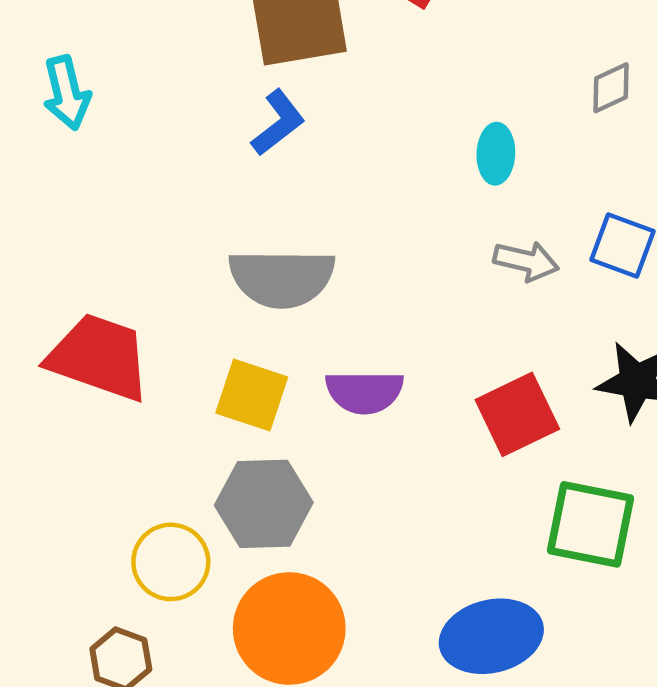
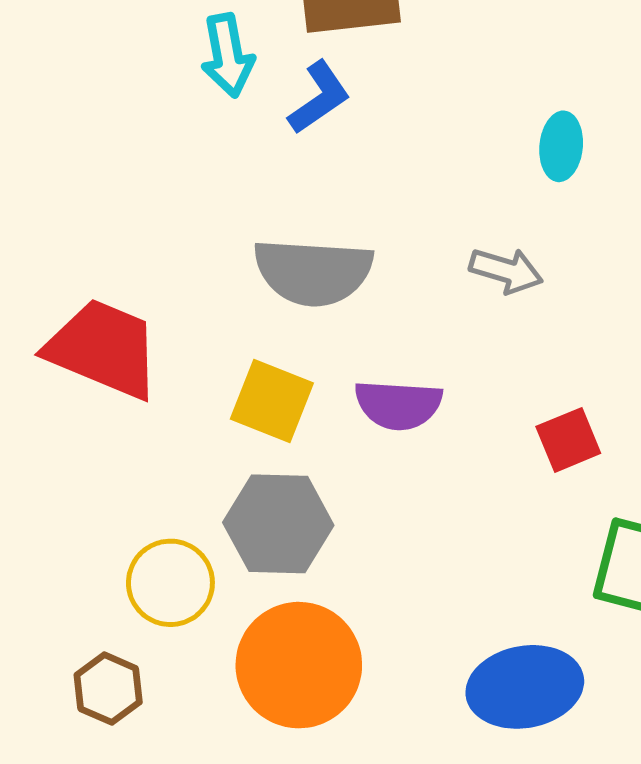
cyan arrow: (67, 93) -> (228, 55), moved
gray arrow: (526, 261) -> (506, 271), moved
red square: (517, 414) -> (568, 440), size x0.7

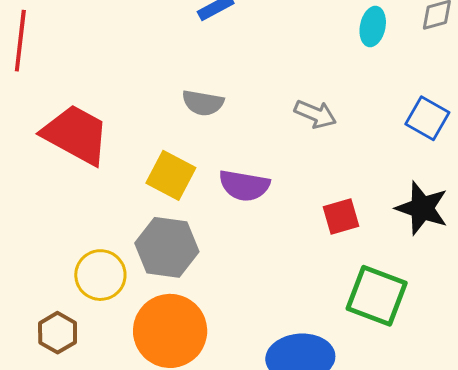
cyan ellipse: (561, 146) -> (373, 27), moved
gray semicircle: (313, 272) -> (203, 103), size x0.6

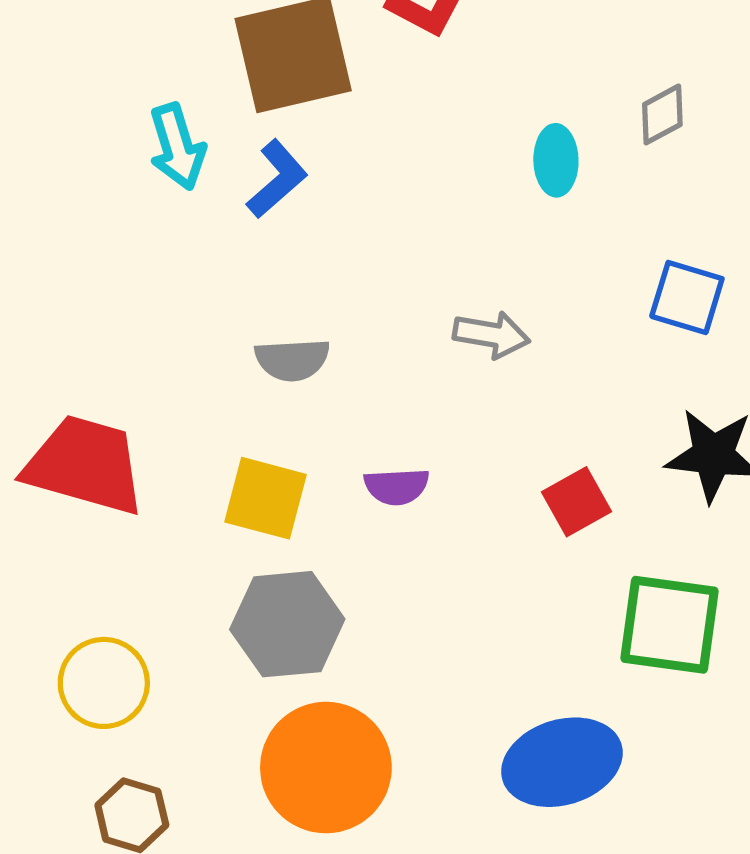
purple semicircle: (244, 186) -> (397, 486), size x0.7
yellow circle: (100, 275) -> (104, 683), moved

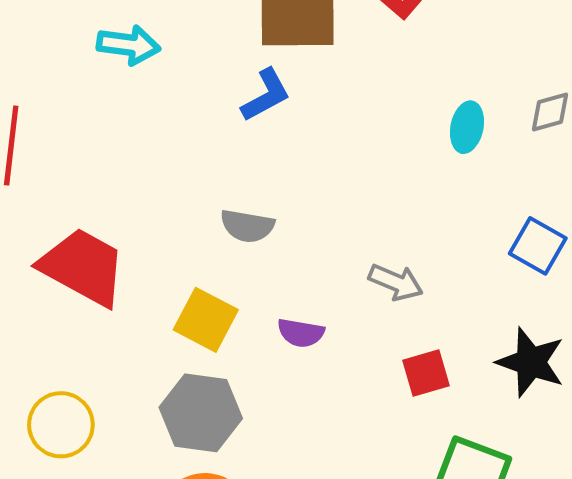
cyan arrow: (177, 147) -> (128, 45), moved, turned -78
gray arrow: (491, 335) -> (396, 282), moved

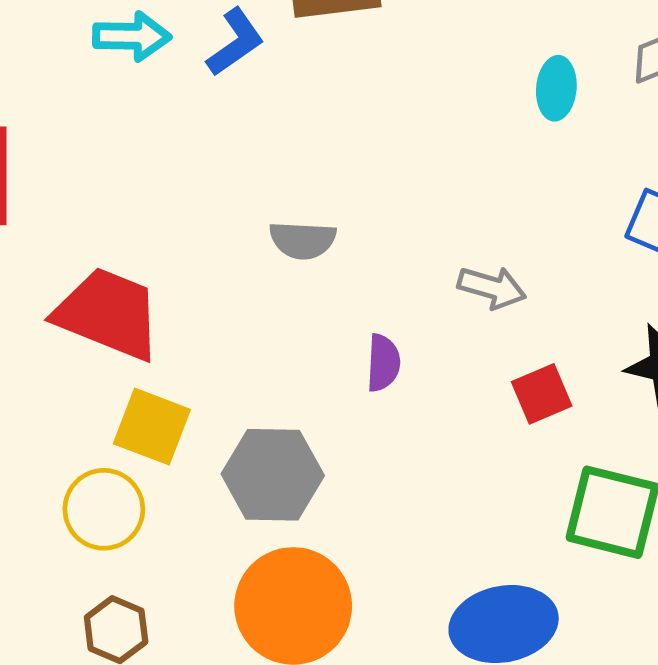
blue L-shape: (266, 95) -> (235, 42), moved
yellow square: (206, 320) -> (152, 427), moved
purple semicircle: (301, 333) -> (383, 363), turned -90

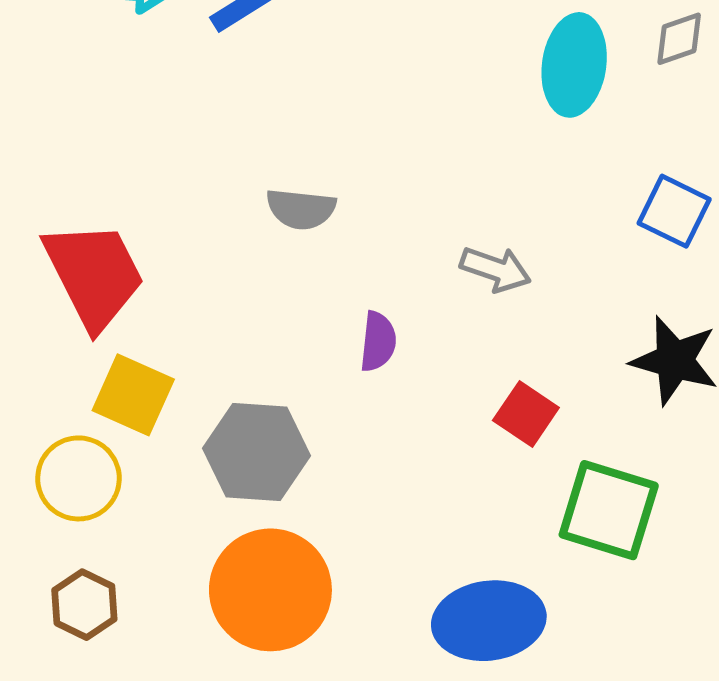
cyan ellipse: (556, 88) -> (574, 65), size x1.5
red trapezoid: (108, 314) -> (94, 275), turned 38
red square: (542, 394) -> (526, 414), moved, turned -36

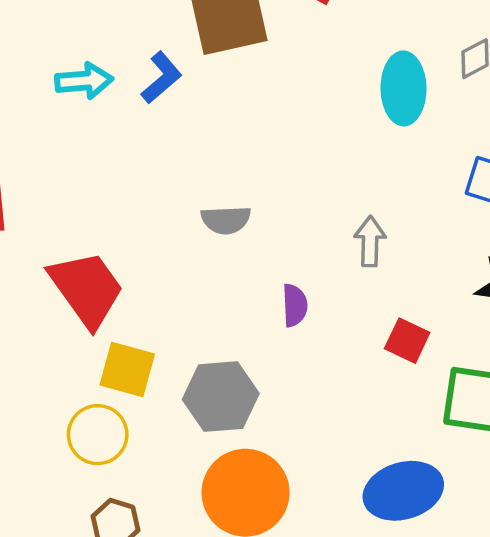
gray arrow: (496, 269) -> (370, 241), turned -99

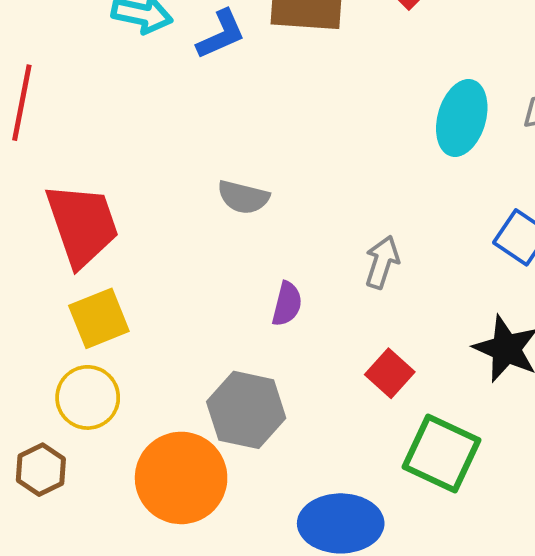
yellow square: (127, 370) -> (99, 318), turned 36
gray hexagon: (221, 397) -> (246, 410), moved
yellow circle: (98, 435) -> (88, 397), moved

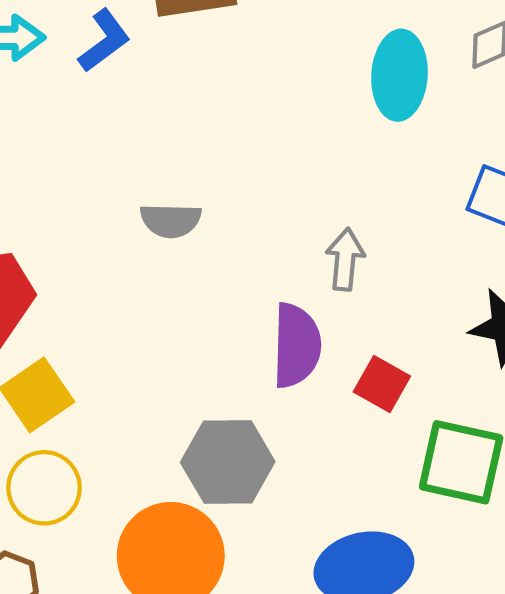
purple semicircle: (287, 304) -> (296, 345), moved, size x1.6

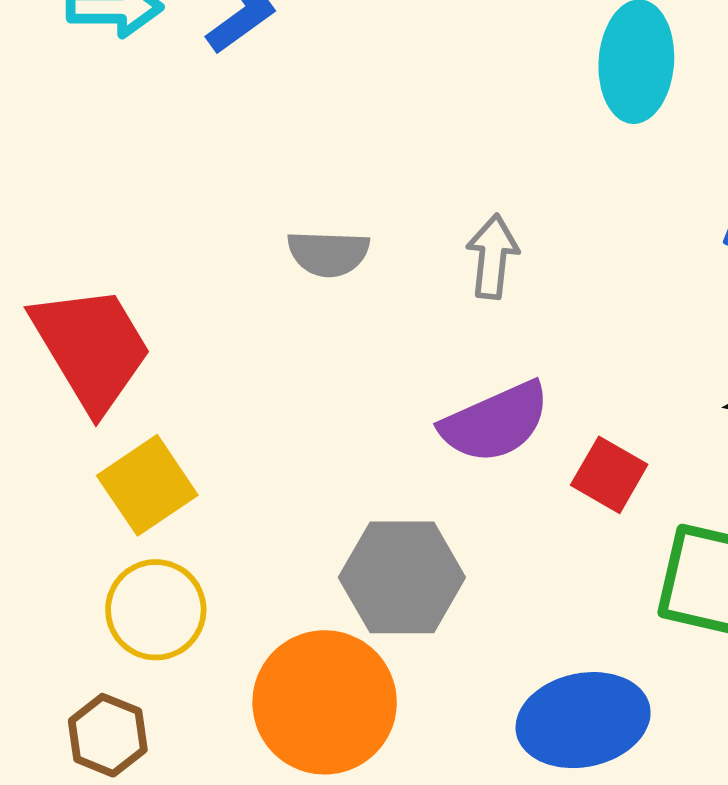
gray arrow: (345, 259) -> (492, 257), moved
purple semicircle: (296, 345) -> (495, 422), turned 64

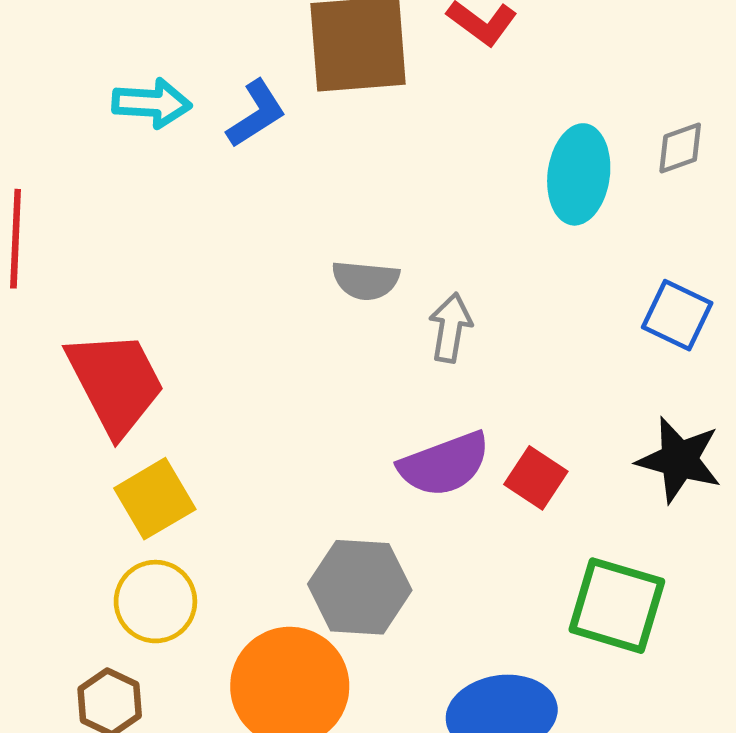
gray semicircle: (328, 253) -> (366, 280), moved
red square: (609, 475) -> (536, 478), moved

